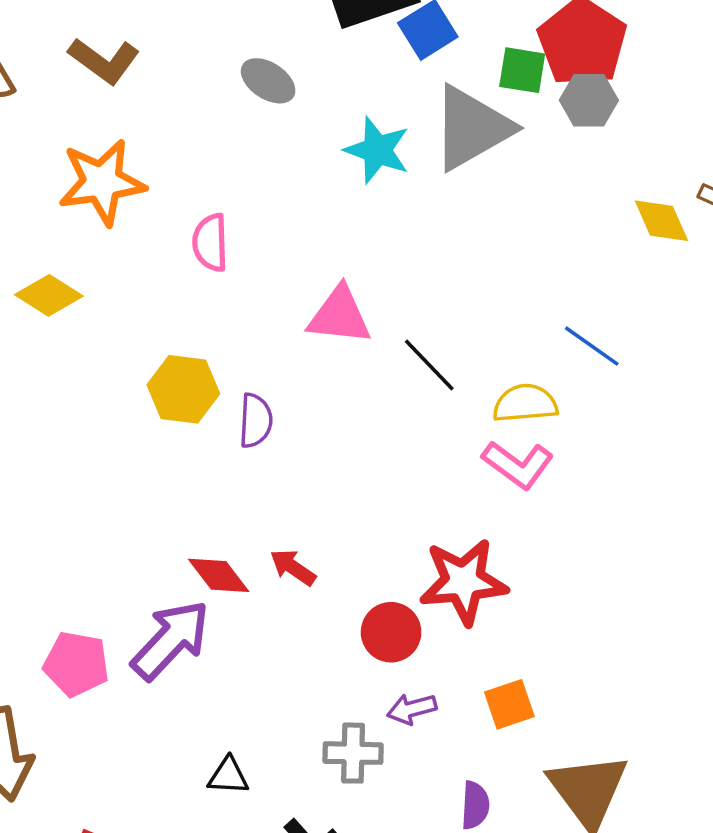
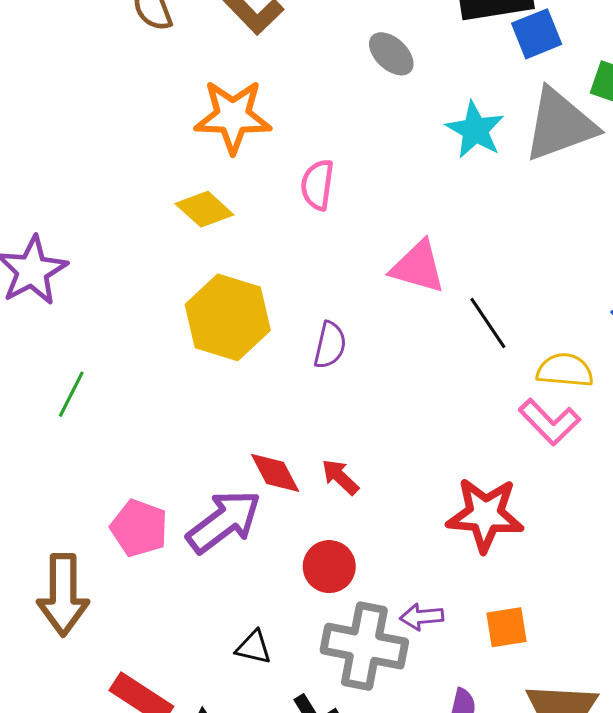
yellow diamond: (49, 295) -> (204, 209), moved
yellow hexagon: (183, 389) -> (228, 317), moved, size x1.4
red circle: (391, 632) -> (329, 567), moved
gray cross: (353, 753) -> (364, 646), size x1.6

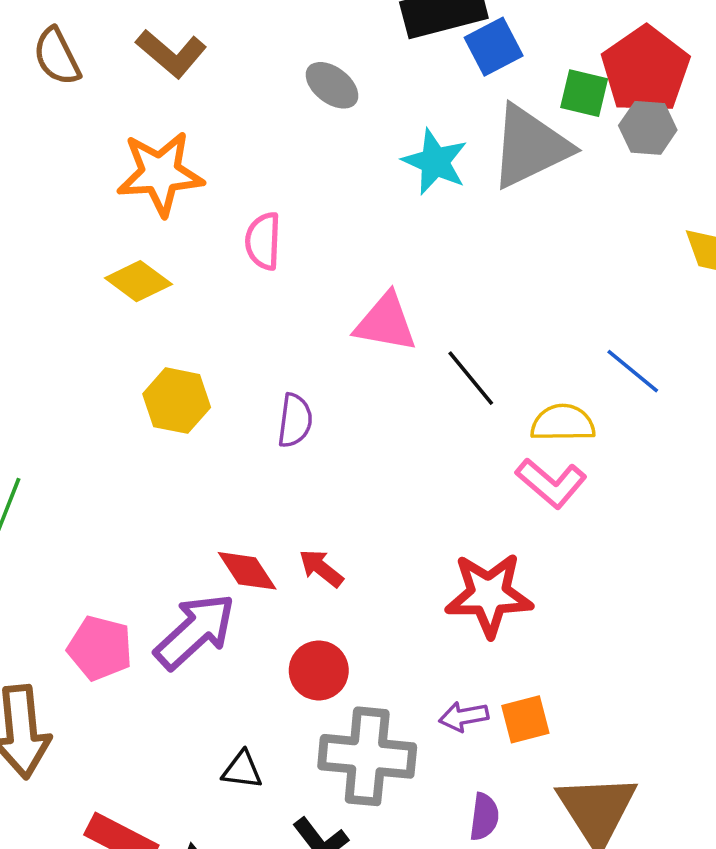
yellow hexagon: (228, 317) -> (177, 401), size x0.7
purple arrow: (422, 617) -> (464, 717), moved

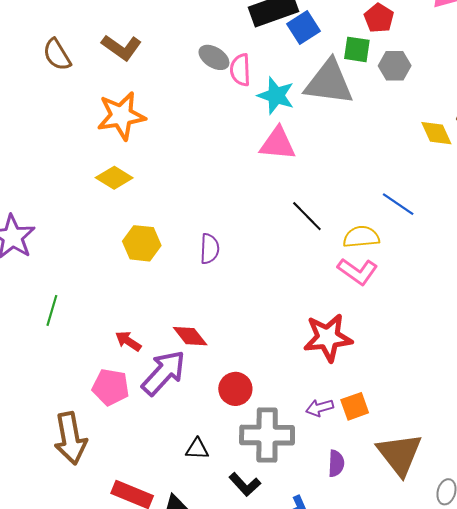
red pentagon: (645, 70) -> (379, 18), moved, size x0.6
gray triangle: (530, 147) -> (329, 82), turned 38
pink semicircle: (263, 241) -> (240, 70), moved
pink triangle: (386, 323) -> (278, 144), moved
red arrow: (321, 568) -> (128, 341), moved

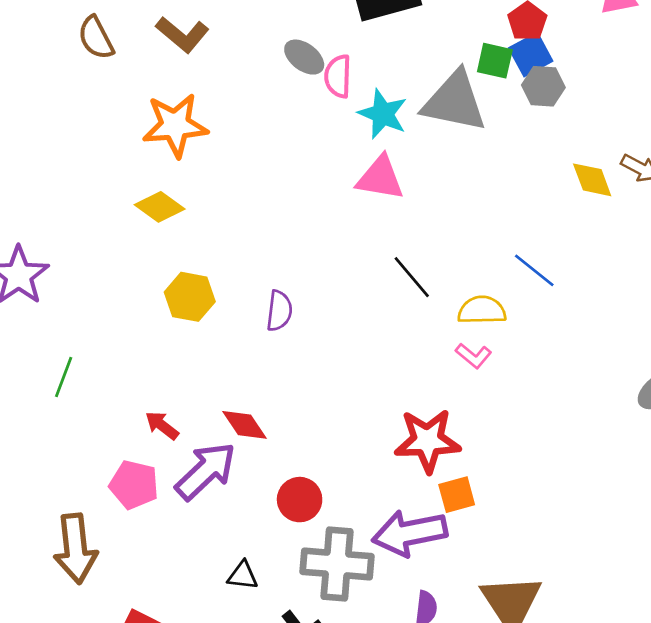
blue square: (303, 28) -> (531, 55), moved
pink L-shape: (358, 271) -> (474, 356), size x0.7
orange square: (355, 406) -> (457, 495), moved
purple arrow: (320, 408) -> (410, 533), size x2.0

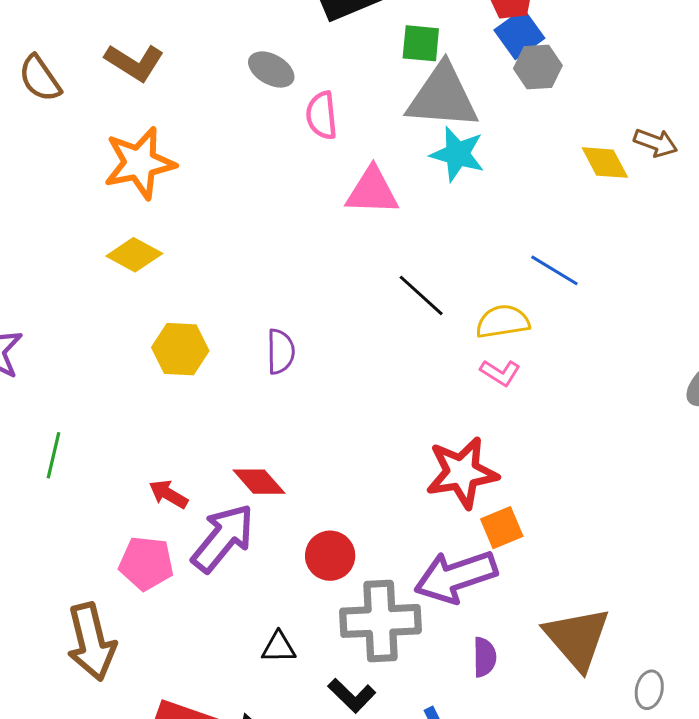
green square: (495, 61) -> (421, 43), moved
pink semicircle: (338, 76) -> (322, 115), moved
cyan star: (383, 114) -> (457, 154), moved

